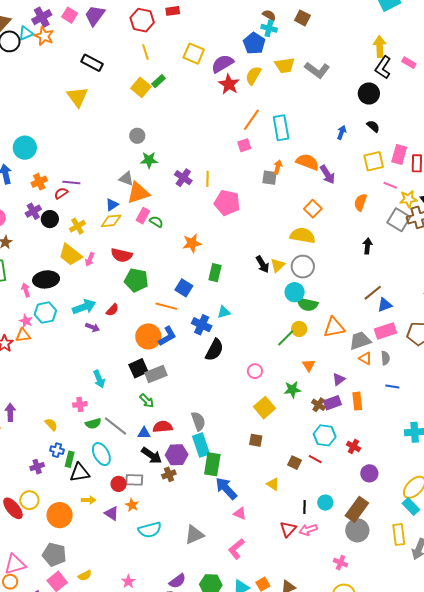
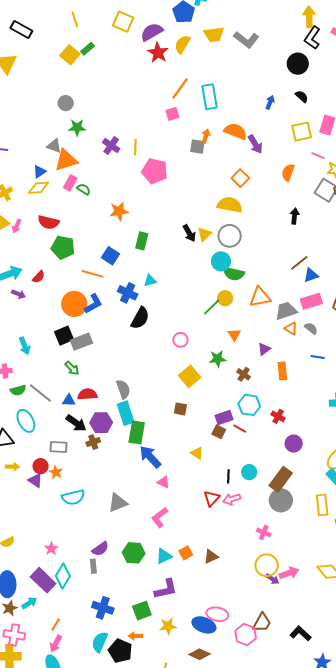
gray semicircle: (385, 358) -> (311, 328), turned -48
purple rectangle: (332, 403) -> (224, 417), moved
red circle: (119, 484) -> (41, 466), moved

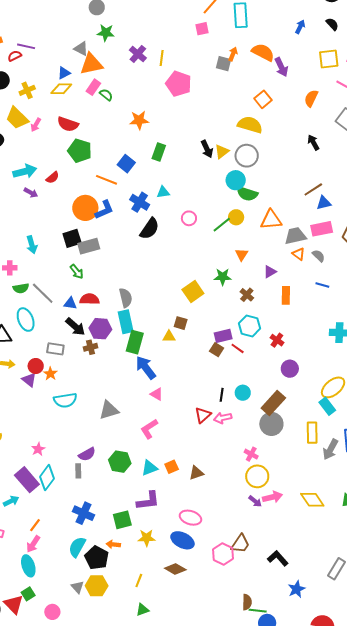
black arrow: (295, 216) -> (313, 142), turned -42
pink circle: (180, 340) -> (189, 218), moved
yellow triangle: (197, 453) -> (169, 337), moved, turned -40
yellow circle: (267, 565) -> (257, 476), moved
pink ellipse: (217, 614) -> (190, 518), moved

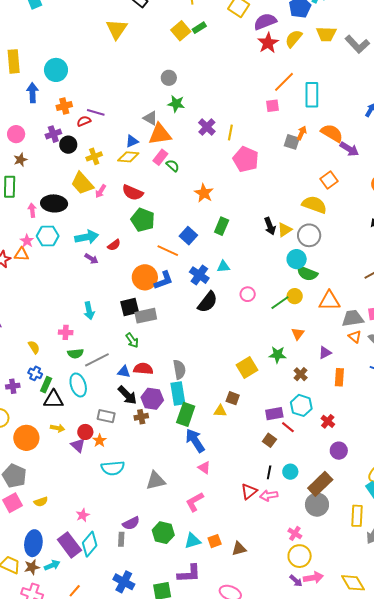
purple arrow: (281, 67) -> (349, 149), turned -36
orange star: (139, 120) -> (204, 193), turned 30
gray line: (43, 293) -> (97, 360), turned -75
brown square: (217, 350) -> (269, 440), moved

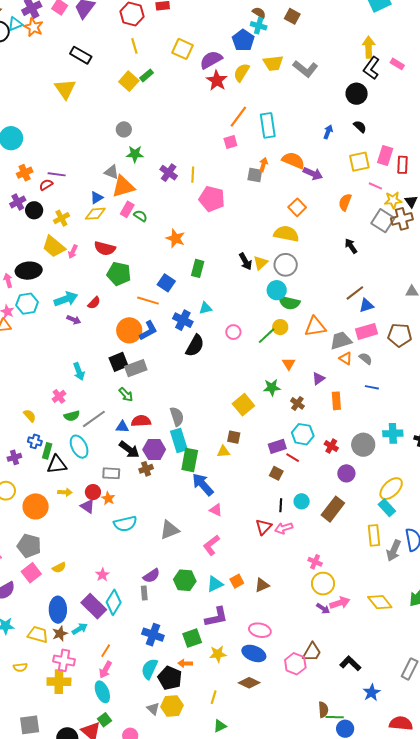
pink cross: (66, 332) -> (59, 396), turned -32
gray circle: (317, 505) -> (363, 445), moved

